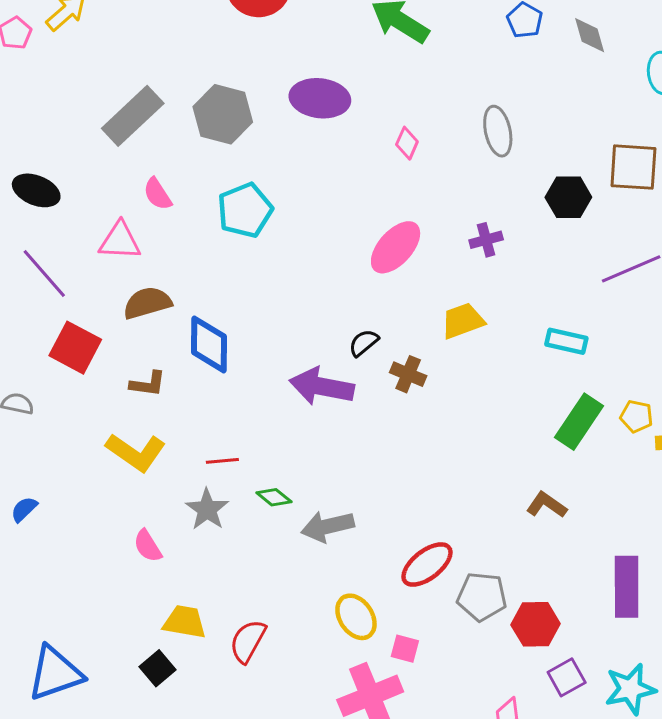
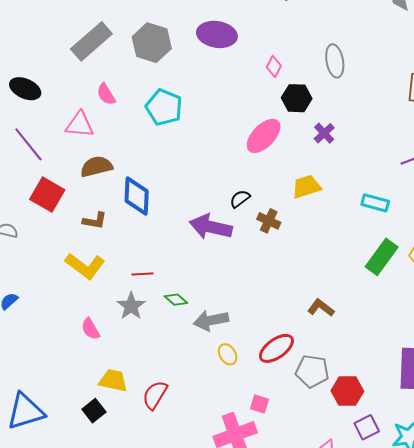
black hexagon: (568, 197) -> (297, 98), moved
cyan pentagon: (245, 210) -> (164, 107), turned -30
purple cross: (486, 240) -> (324, 133), turned -30
brown L-shape: (546, 505) -> (321, 308), moved
yellow ellipse: (356, 617) -> (228, 354), moved, size x0.7

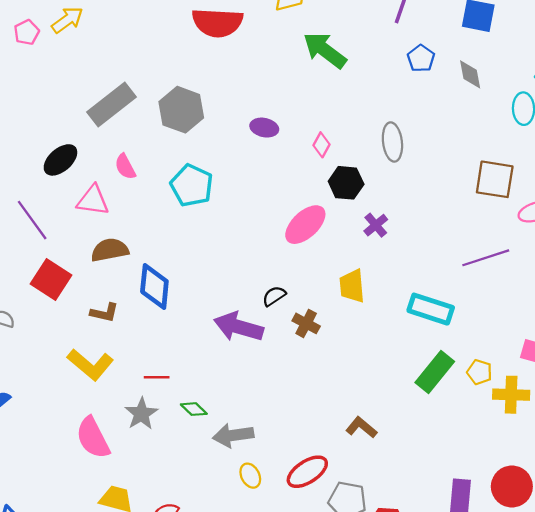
purple ellipse: (217, 34) -> (264, 128), moved, size x0.6
black ellipse: (25, 89) -> (60, 160), moved, turned -68
yellow trapezoid: (306, 187) -> (352, 286), turned -80
cyan rectangle: (375, 203) -> (431, 309), size x1.4
pink semicircle: (90, 329) -> (93, 438), size x1.6

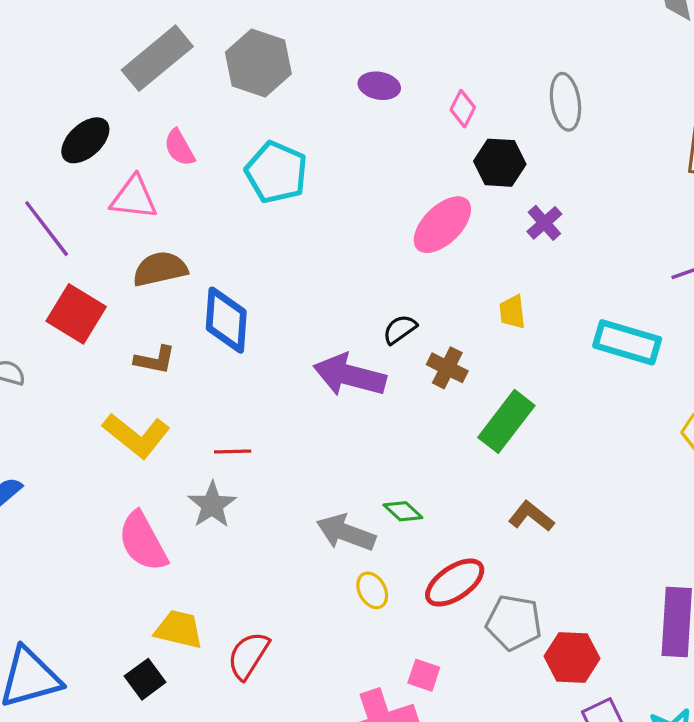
yellow trapezoid: (352, 286) -> (512, 312), size x0.7
green rectangle: (435, 372) -> (506, 421), moved
green diamond: (194, 409) -> (403, 511), moved
gray arrow: (233, 435) -> (346, 533), turned 30

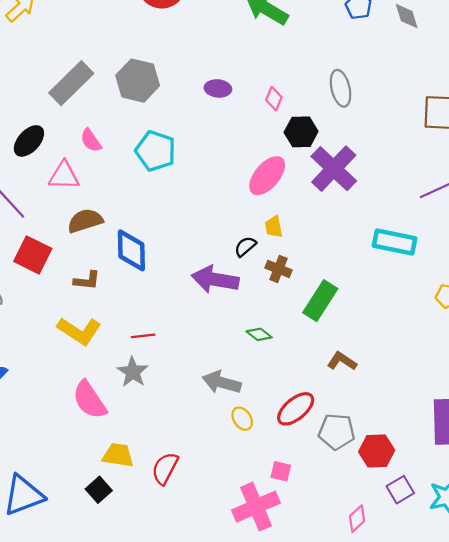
purple cross: (544, 223) -> (334, 169), size x2.0
yellow trapezoid: (512, 312) -> (274, 227), moved
green diamond: (403, 511) -> (259, 334), moved

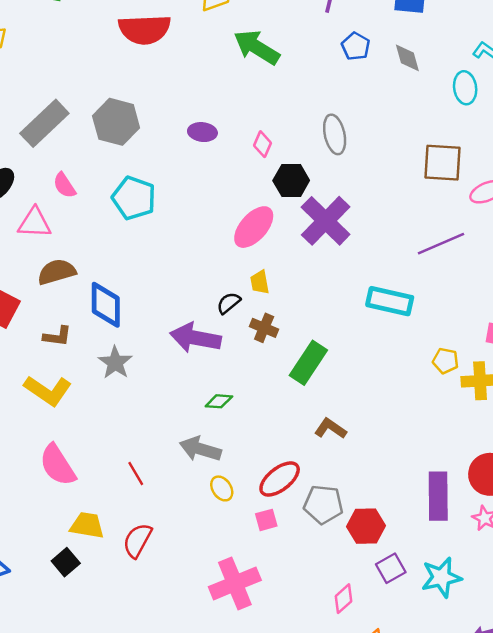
green diamond: (259, 334) -> (219, 401), moved, turned -35
red line: (143, 336) -> (136, 474), moved, turned 65
gray star: (133, 372) -> (115, 363), moved
pink square: (281, 471) -> (266, 520), moved, turned -30

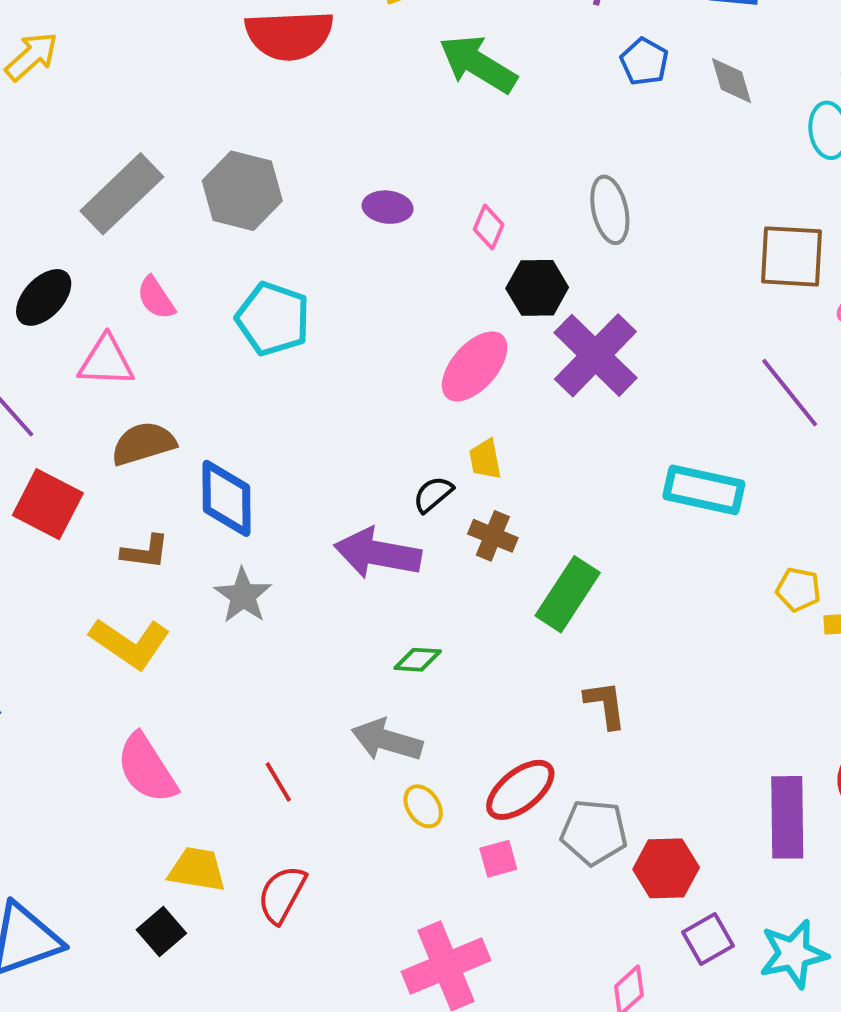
purple line: (441, 244) -> (790, 393), turned 75
brown L-shape: (330, 429) -> (605, 705), turned 48

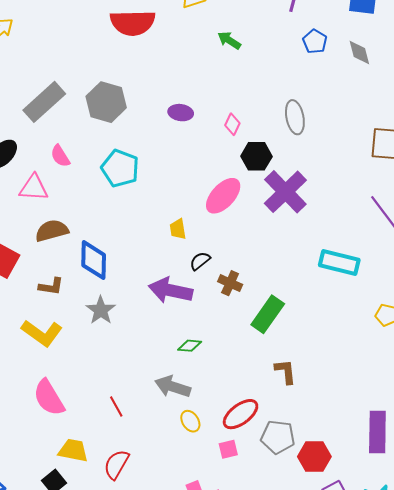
green arrow: (478, 64) -> (229, 40), size x0.6
yellow trapezoid: (485, 459) -> (178, 229), moved

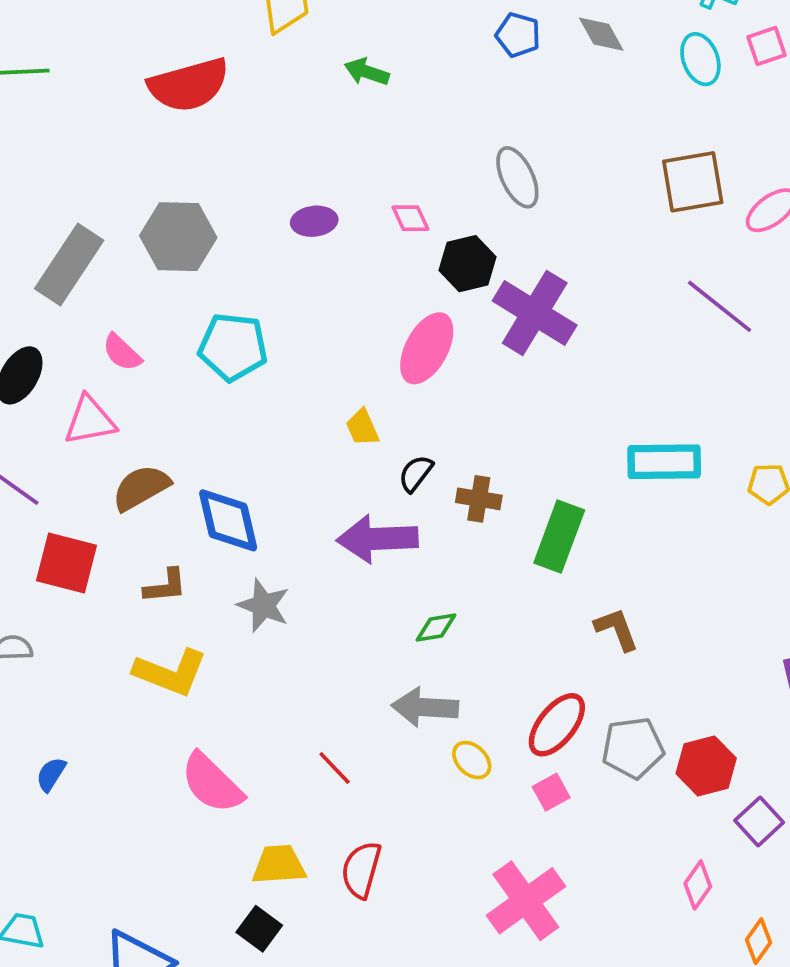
pink diamond: (232, 124) -> (410, 218), turned -35
cyan rectangle: (339, 263) -> (664, 462), moved

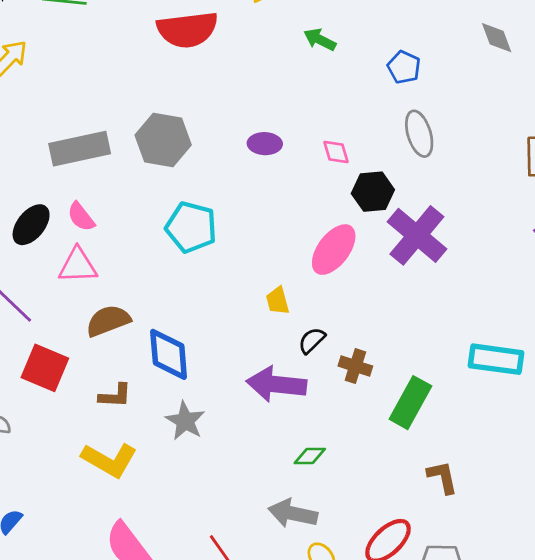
blue pentagon: (518, 35) -> (404, 67), moved
gray rectangle: (69, 265) -> (80, 149), turned 36
pink semicircle: (122, 352) -> (81, 217), moved

